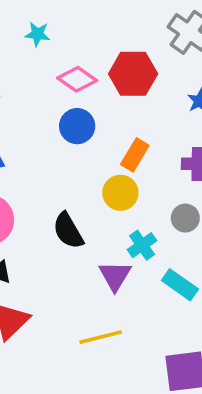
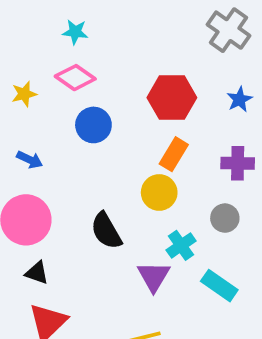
red hexagon: (133, 74) -> (172, 98), moved
pink diamond: (77, 79) -> (75, 78), moved
blue circle: (77, 126) -> (93, 125), moved

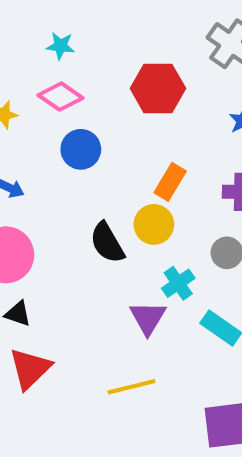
red hexagon: (172, 98) -> (158, 88), moved
black semicircle: (106, 231) -> (107, 243), moved

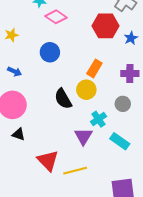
red hexagon: (158, 88) -> (106, 26), moved
pink diamond: (61, 97) -> (56, 17), moved
red triangle: (30, 369) -> (48, 161), moved, turned -30

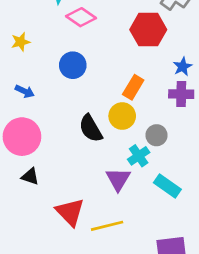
blue star: (131, 38) -> (183, 67), moved
gray circle: (123, 104) -> (156, 135), moved

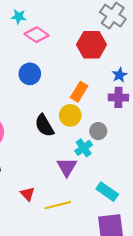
cyan rectangle: (167, 186) -> (107, 192), moved
red triangle: (70, 212) -> (28, 194), size x0.6

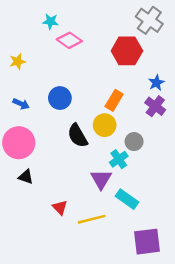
blue circle: (30, 74) -> (60, 98), moved
purple cross: (118, 97) -> (155, 106), turned 36
cyan rectangle: (107, 192) -> (127, 199), moved

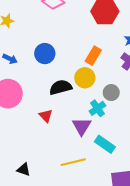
black semicircle: (78, 136) -> (61, 87), turned 105
black triangle: (26, 177) -> (24, 169), moved
red triangle: (60, 207) -> (46, 116), moved

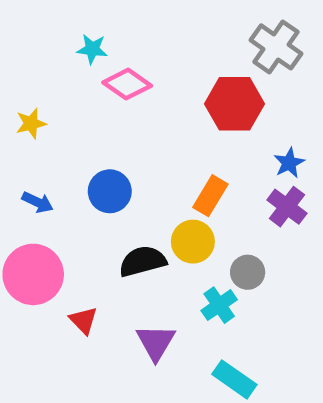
red triangle: (46, 116) -> (83, 320), moved
purple triangle: (82, 126) -> (156, 342), moved

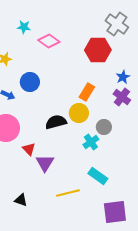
cyan star: (92, 49) -> (24, 27), moved
blue circle: (110, 191) -> (30, 82), moved
purple triangle: (156, 342) -> (45, 163), moved

